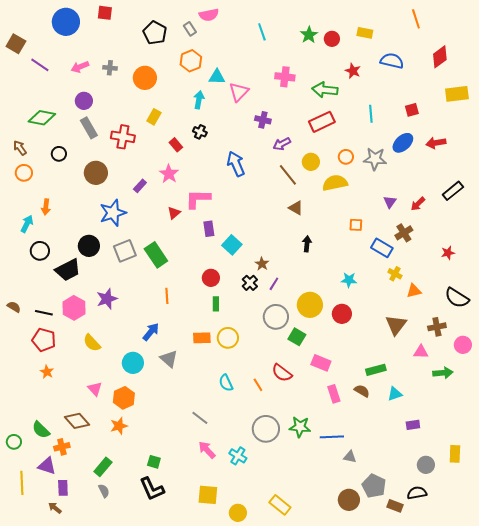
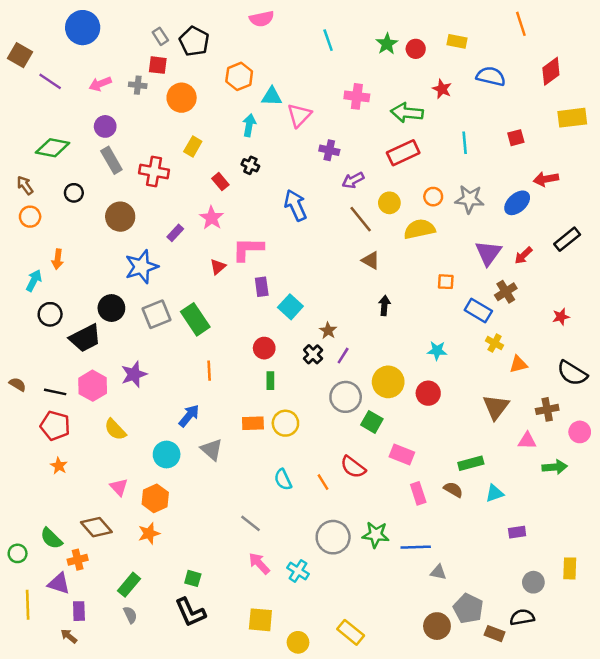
red square: (105, 13) -> (158, 65), moved
gray rectangle: (190, 29) -> (160, 36), moved
blue ellipse: (403, 143) -> (517, 203), moved
purple triangle: (390, 202) -> (488, 253), size x1.6

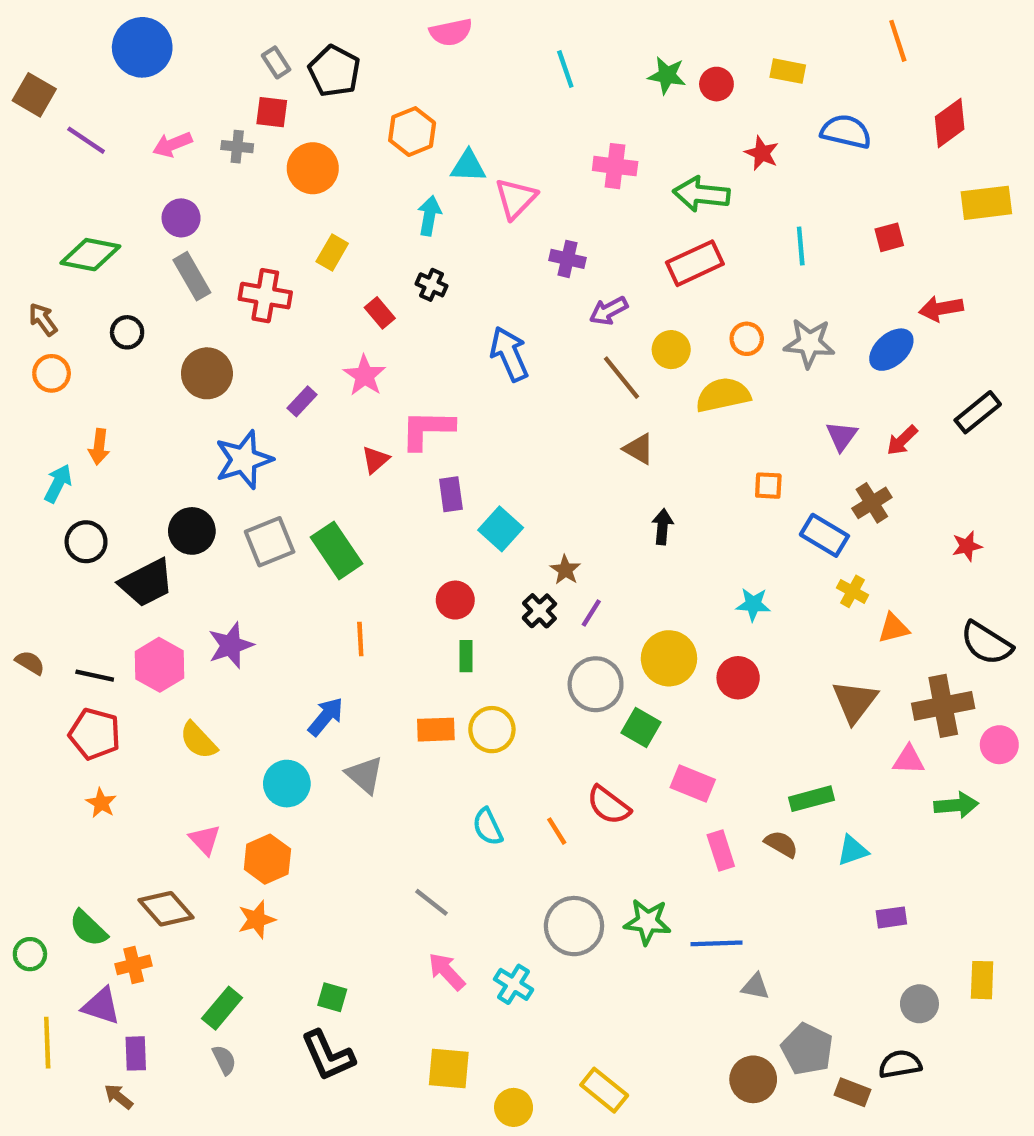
green star: (387, 44) -> (667, 75), turned -30
purple triangle: (488, 253) -> (842, 436), size x0.7
brown cross: (547, 409) -> (943, 706), size x1.5

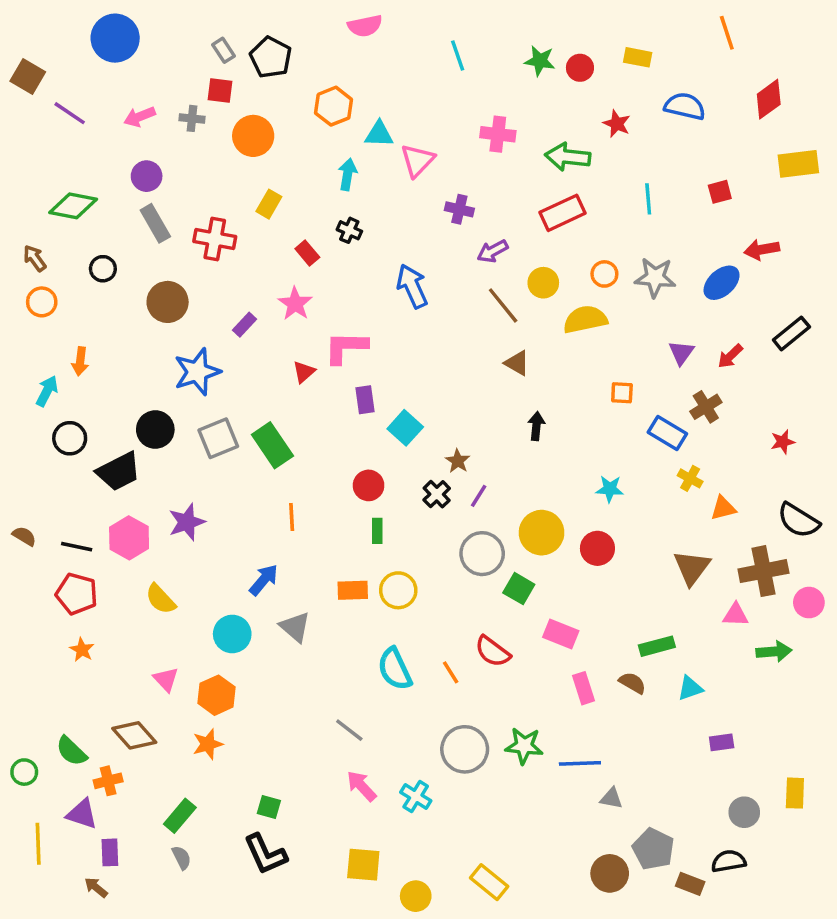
cyan semicircle: (488, 827) -> (395, 669), size x1.4

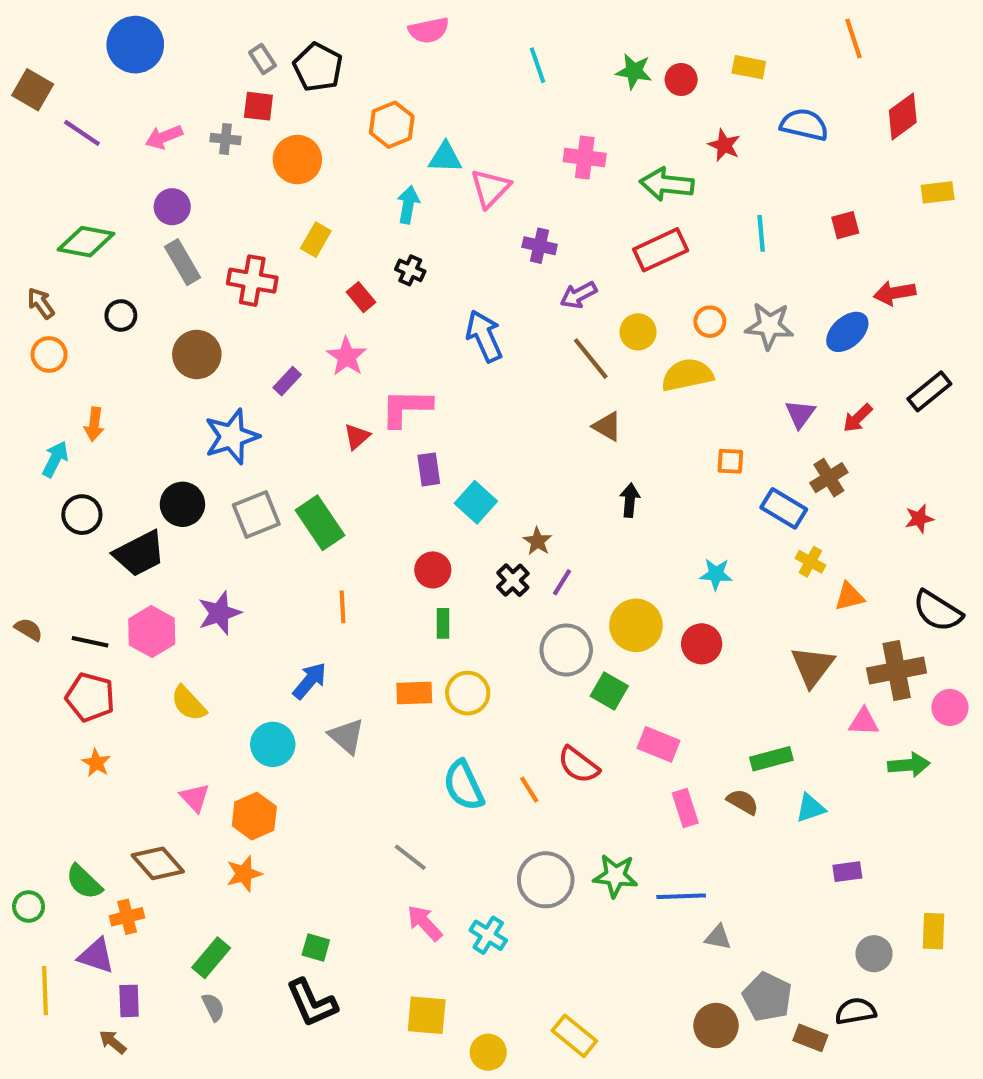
yellow rectangle: (798, 164) -> (938, 192), size x0.7

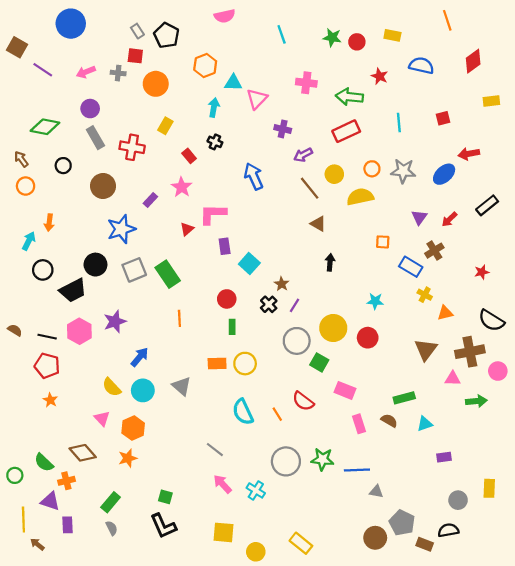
blue arrow: (310, 681) -> (140, 357), moved
yellow semicircle: (189, 703) -> (112, 387), moved
brown arrow: (113, 1042) -> (37, 544), moved

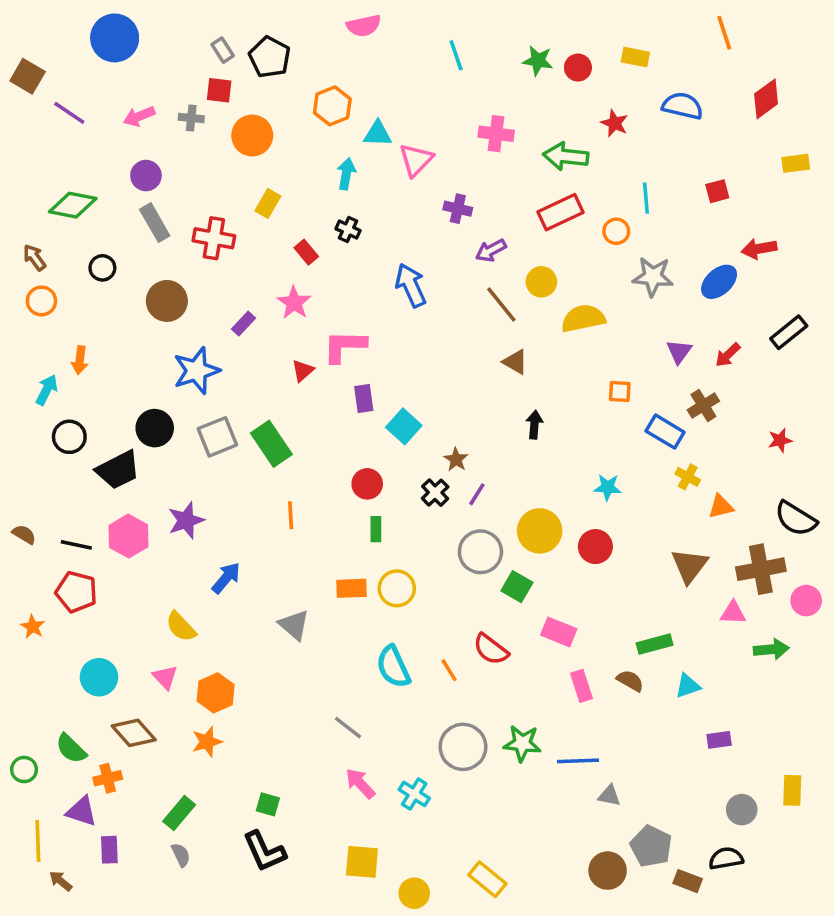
orange circle: (372, 169) -> (616, 231), moved
cyan circle: (143, 390) -> (99, 677), moved
orange star: (50, 400) -> (33, 627), moved

